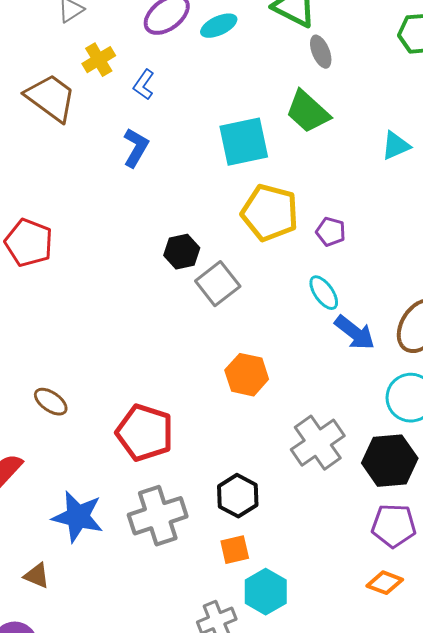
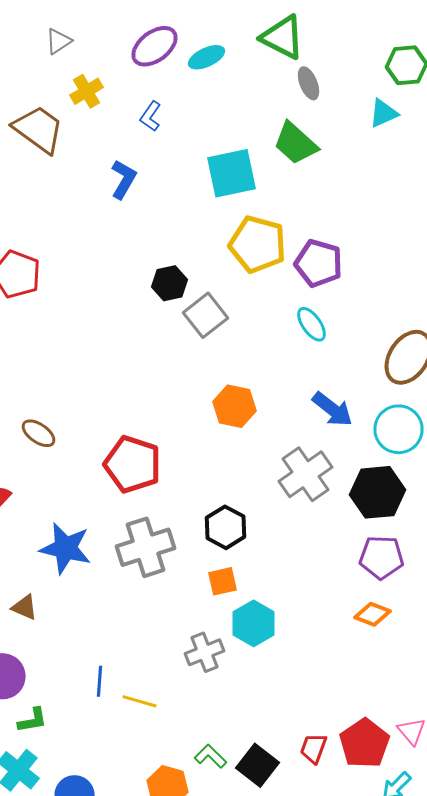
blue L-shape: (144, 85) -> (150, 116), moved
cyan triangle: (396, 146) -> (384, 113), moved
purple pentagon: (331, 232) -> (318, 263), size x1.6
blue arrow: (355, 333) -> (332, 409), moved

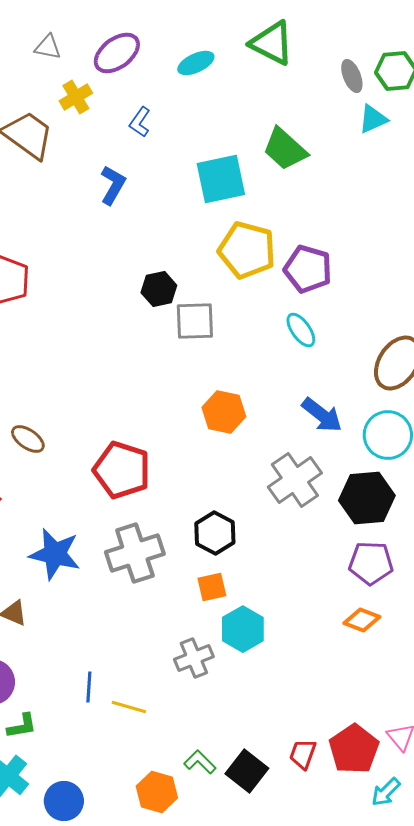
gray triangle: (58, 41) -> (48, 47), turned 44
purple ellipse: (154, 46) -> (117, 53), moved
gray ellipse: (308, 83) -> (352, 76), moved
gray square: (206, 315) -> (195, 321), turned 36

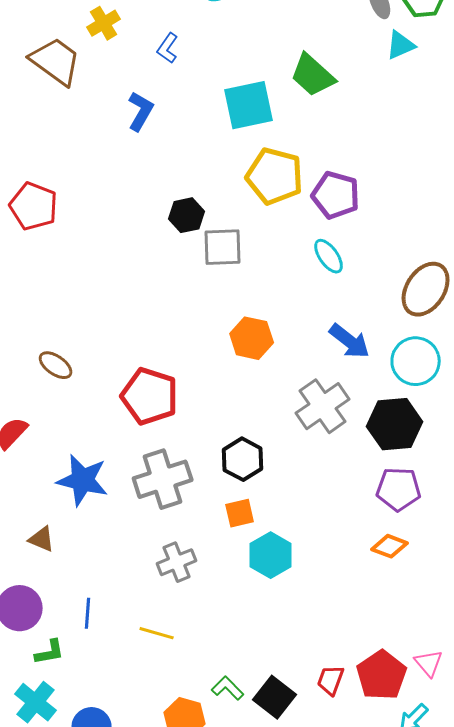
gray cross: (194, 658) -> (177, 562), moved
blue line: (89, 687) -> (88, 613), moved

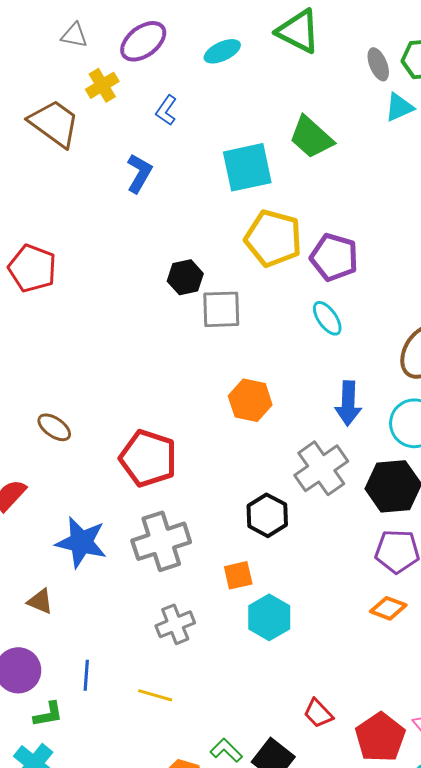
blue arrow: (350, 341) -> (348, 403), turned 54
black hexagon: (243, 459) -> (267, 515), moved
red trapezoid: (331, 680) -> (318, 713), moved, turned -64

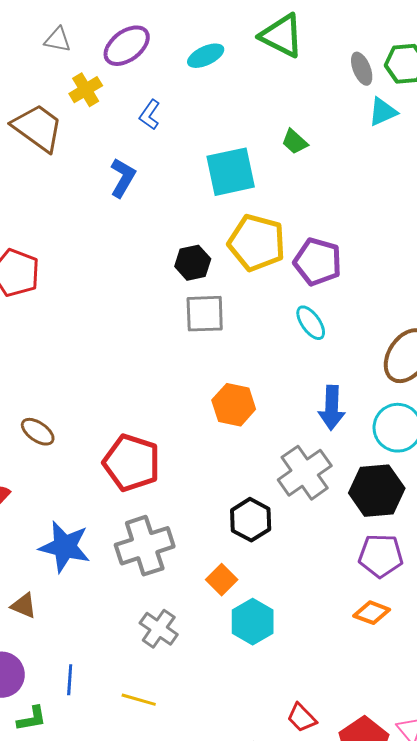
green trapezoid: (311, 137) -> (295, 142), size x0.6
black hexagon: (185, 277) -> (193, 263), moved
orange square: (238, 575) -> (222, 580), turned -32
gray cross: (175, 624) -> (159, 629), turned -33

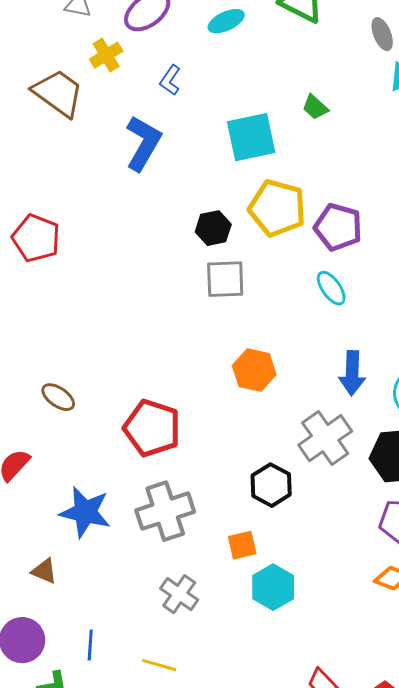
blue L-shape: (123, 178) -> (143, 143), size x1.4
orange square: (222, 580) -> (242, 545), turned 32

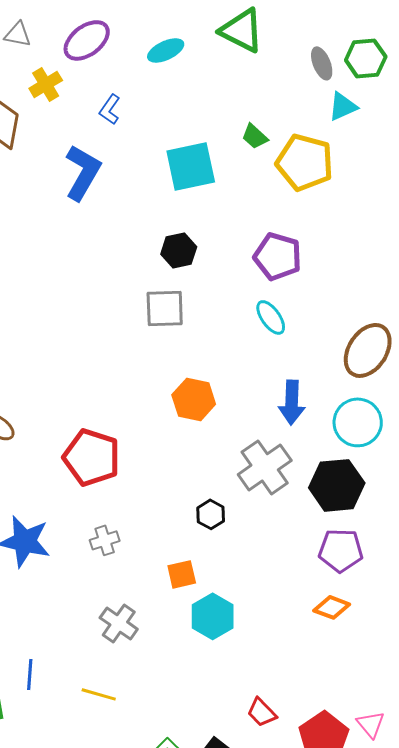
yellow pentagon: (277, 208) -> (305, 162), moved
black hexagon: (213, 228) -> (179, 250), moved
black hexagon: (271, 485) -> (211, 514), size x0.7
gray cross: (165, 511) -> (105, 540), size x0.5

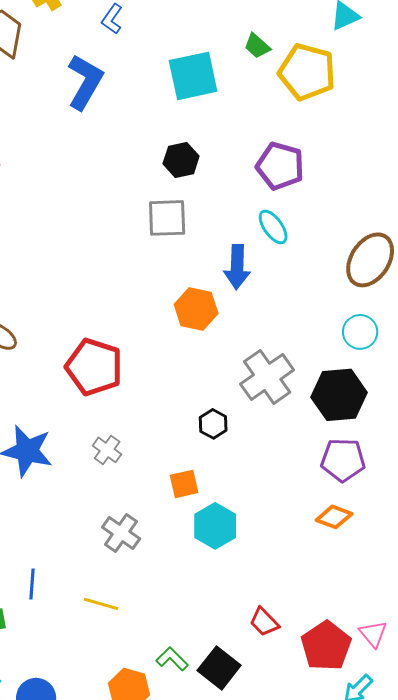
blue arrow: (292, 402) -> (237, 267), moved
cyan circle: (358, 422) -> (360, 332), size x0.7
gray cross: (105, 540) -> (107, 450), turned -36

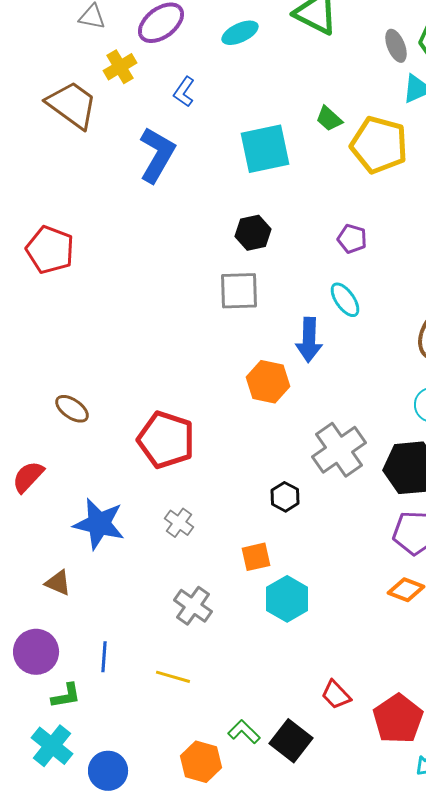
purple pentagon: (280, 166) -> (352, 239), size x0.6

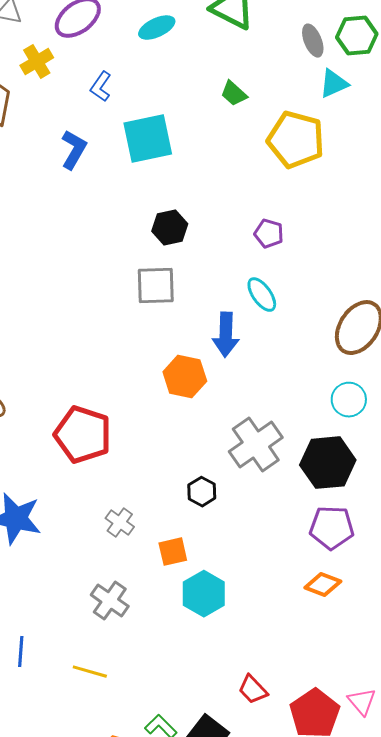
green trapezoid: (329, 119) -> (234, 94), moved
cyan square: (265, 149) -> (148, 139), moved
blue L-shape: (157, 155) -> (74, 150), size x0.7
gray cross: (179, 523) -> (120, 523), moved

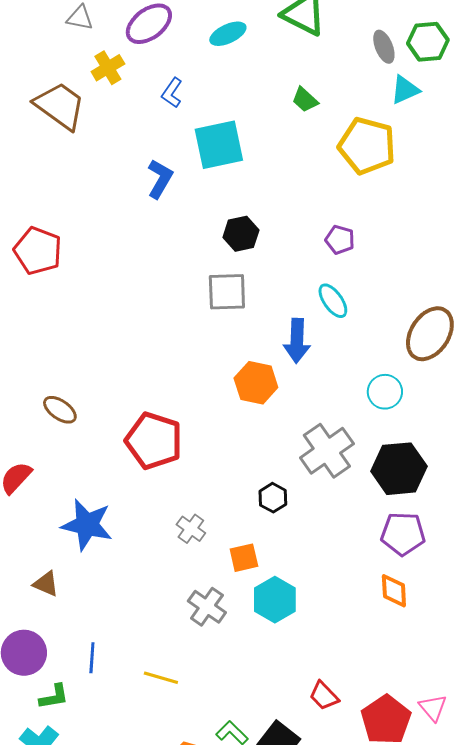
blue L-shape: (74, 150) -> (160, 179), moved
cyan circle: (349, 400) -> (385, 392), moved
orange diamond: (323, 585) -> (394, 591), turned 66
gray cross: (110, 601) -> (207, 607), moved

